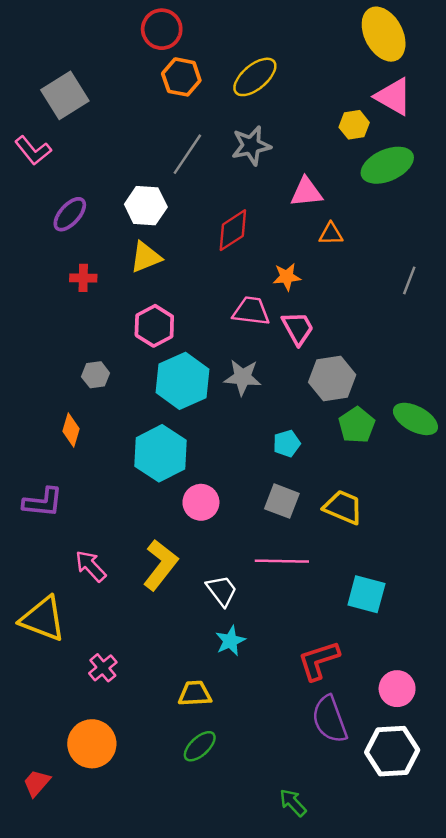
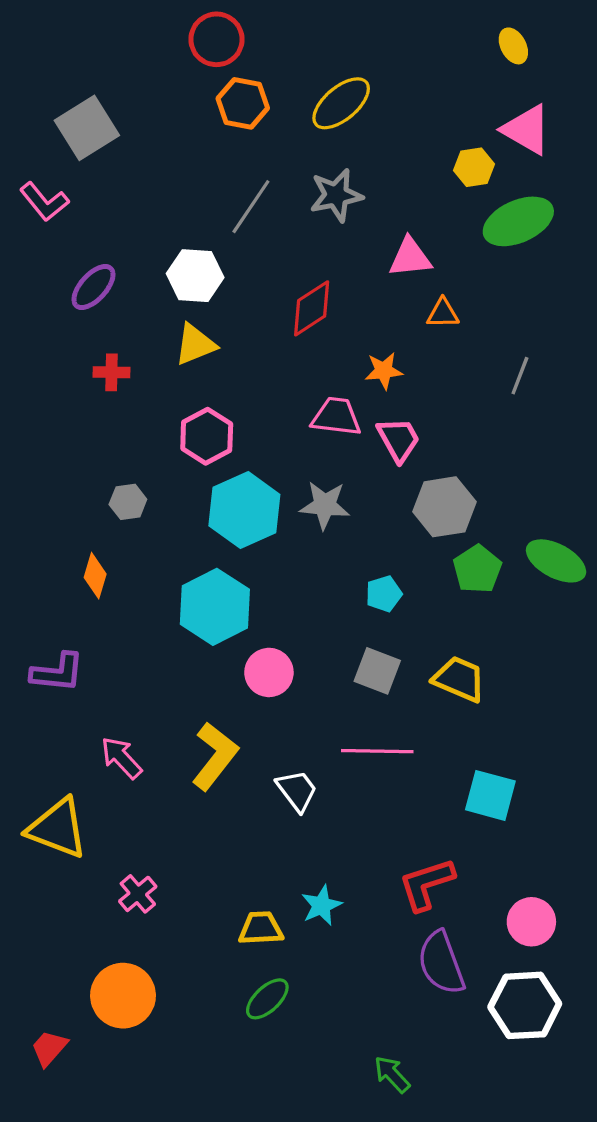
yellow ellipse: (384, 34) -> (513, 46), size x0.5
gray line: (409, 280) -> (520, 376), moved
cyan star: (230, 641) -> (321, 905), moved

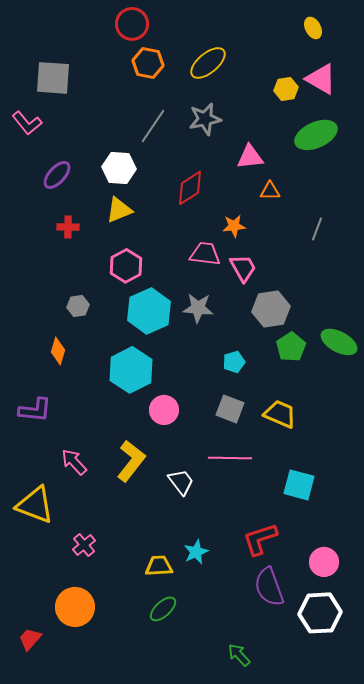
gray square: (87, 128) -> (53, 78), turned 36
yellow hexagon: (474, 167) -> (286, 89), moved

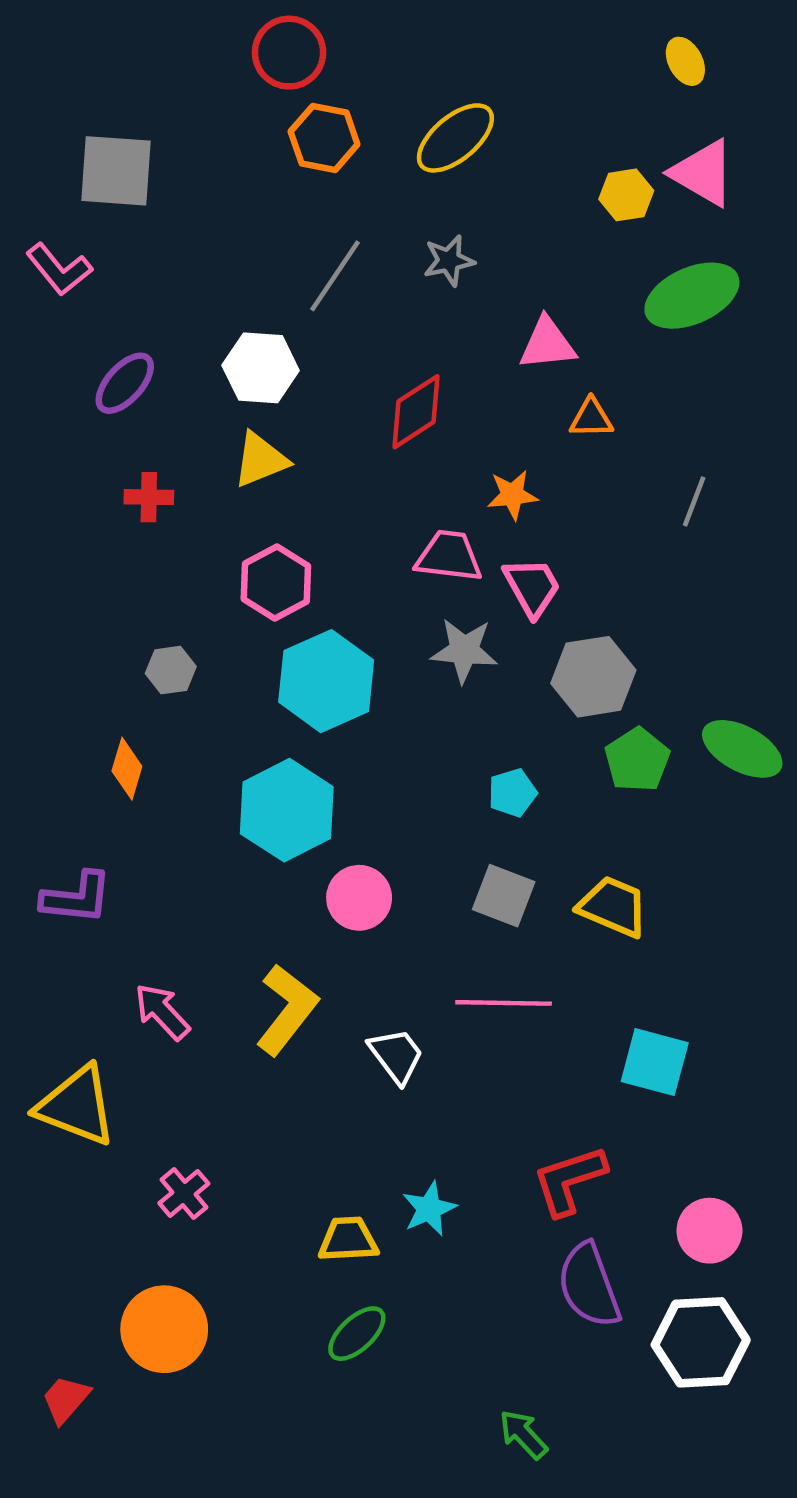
gray star: (205, 119) -> (449, 261), size x0.7
gray star: (198, 308) -> (464, 650), moved

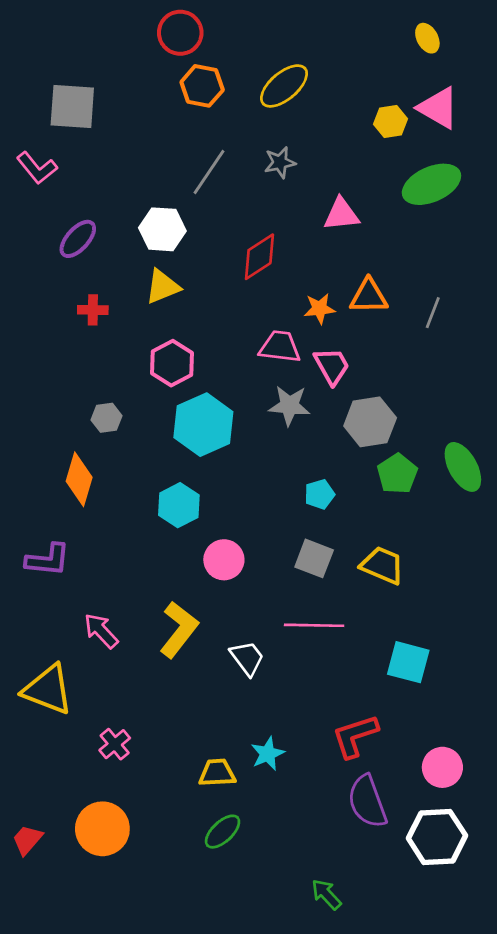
orange triangle: (591, 418) -> (369, 296), moved, size x1.4
green ellipse: (742, 749) -> (463, 467), turned 33
orange diamond: (127, 769) -> (79, 479), size x1.4
cyan hexagon: (287, 810) -> (179, 505), size x0.7
red trapezoid: (66, 1399) -> (27, 840), moved

